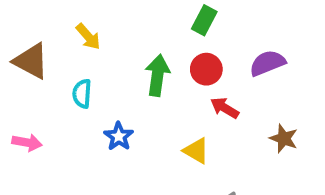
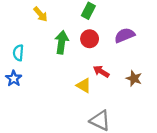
yellow arrow: (88, 37) -> (40, 14), moved
red arrow: (225, 108) -> (101, 71), moved
blue star: (119, 136) -> (14, 78), moved

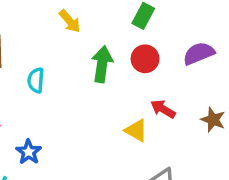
blue star: (14, 78) -> (29, 152), moved

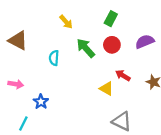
green arrow: (102, 64) -> (86, 48), turned -50
cyan semicircle: (36, 80) -> (54, 58), moved

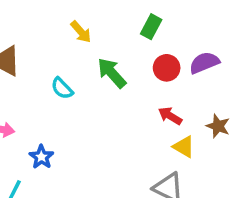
red circle: (112, 45) -> (167, 68), moved
cyan semicircle: (54, 58) -> (62, 88), turned -48
yellow triangle: (106, 89) -> (184, 147), moved

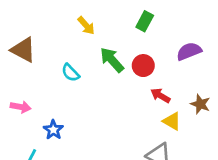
red circle: (167, 68) -> (143, 66), moved

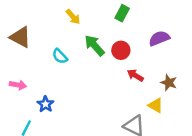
yellow triangle: (172, 121) -> (156, 105), moved

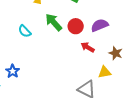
purple semicircle: (159, 38) -> (100, 25), moved
yellow triangle: (156, 105) -> (105, 72), turned -40

